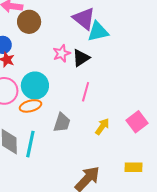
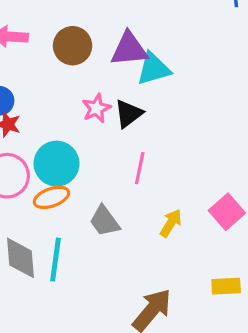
purple triangle: (84, 19) -> (129, 49), turned -40
brown circle: (29, 22) -> (73, 46), moved
gray trapezoid: (62, 123) -> (104, 221), turned 130

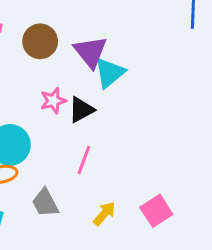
purple triangle: (129, 49) -> (90, 52), turned 48
cyan triangle: (153, 69) -> (110, 73), turned -32

